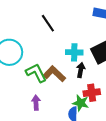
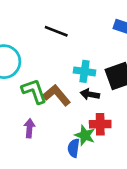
black line: (48, 23) -> (56, 31), turned -42
black arrow: (81, 70) -> (90, 94), turned -96

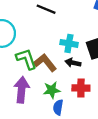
purple arrow: (29, 128) -> (22, 90), size x1.6
green star: (85, 135) -> (52, 90), moved, turned -30

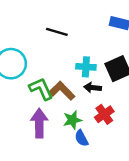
red cross: (81, 88) -> (104, 114), turned -30
blue semicircle: (58, 107) -> (81, 138), turned -32

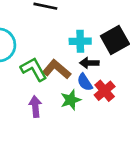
purple arrow: (39, 123) -> (35, 107), size x0.7
blue semicircle: (81, 138) -> (85, 82), moved

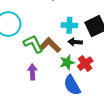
blue semicircle: (85, 82) -> (72, 85), moved, size x1.5
green star: (71, 100) -> (67, 62), moved

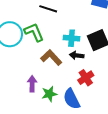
green L-shape: (33, 44) -> (34, 32), moved
green star: (67, 62) -> (49, 94), moved

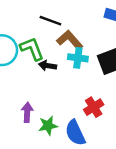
black arrow: (77, 55) -> (48, 66), moved
brown L-shape: (51, 57) -> (70, 40), moved

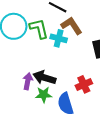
cyan cross: (78, 58) -> (59, 38), moved
black arrow: (48, 66) -> (44, 78), moved, size x1.5

